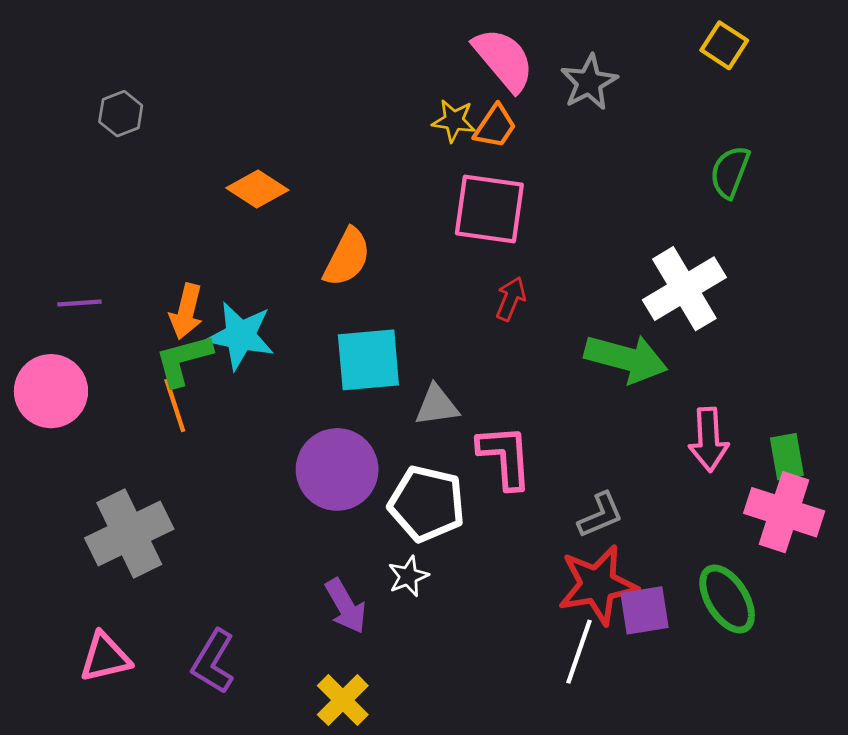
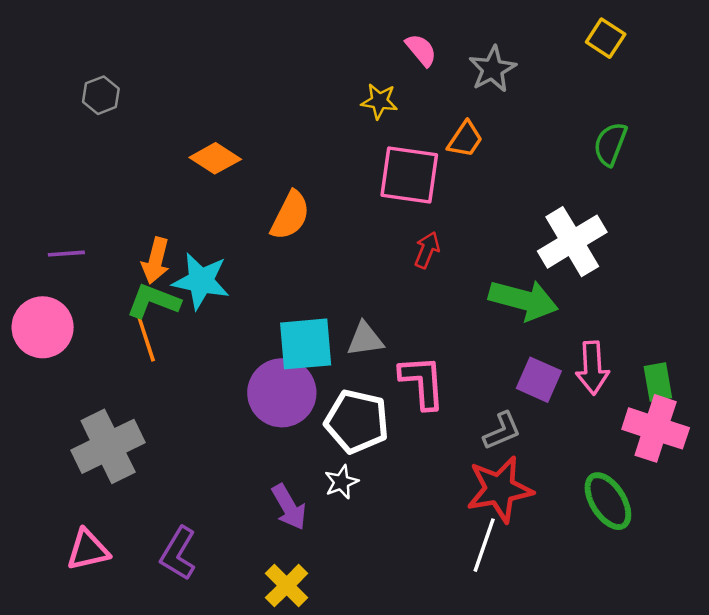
pink semicircle: (504, 60) -> (421, 50), size x0.6
orange trapezoid: (495, 126) -> (465, 139), moved
green L-shape: (183, 360) -> (153, 301), turned 36
cyan square: (368, 360) -> (306, 344), moved
purple square: (645, 610) -> (539, 380), moved, turned 33

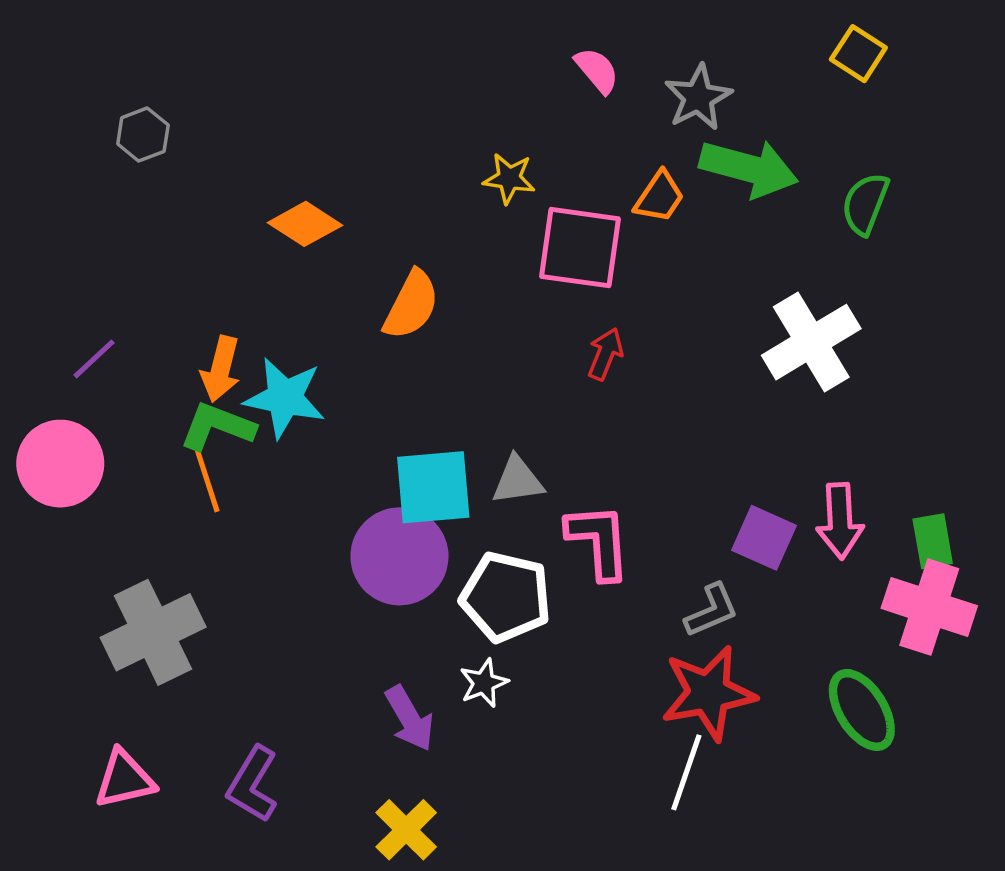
yellow star: (379, 101) -> (509, 178), moved
purple line: (66, 254) -> (94, 359), turned -39
green arrow: (523, 300) -> (749, 168), moved

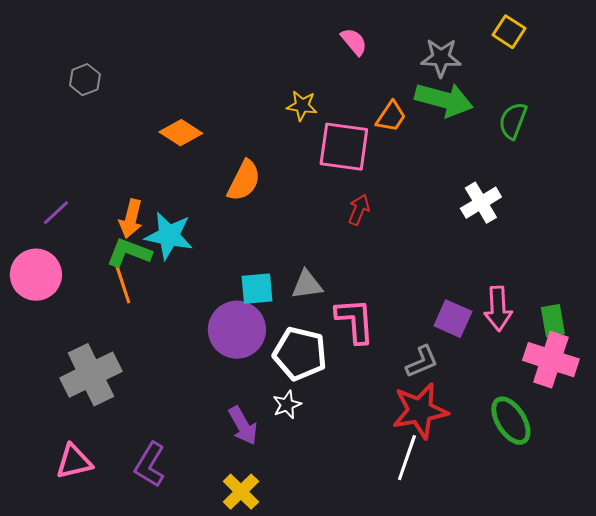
gray star: (698, 97) -> (441, 58), moved, turned 30
white cross: (811, 342) -> (481, 203), size x0.7
cyan square: (433, 487) -> (257, 289), size x0.7

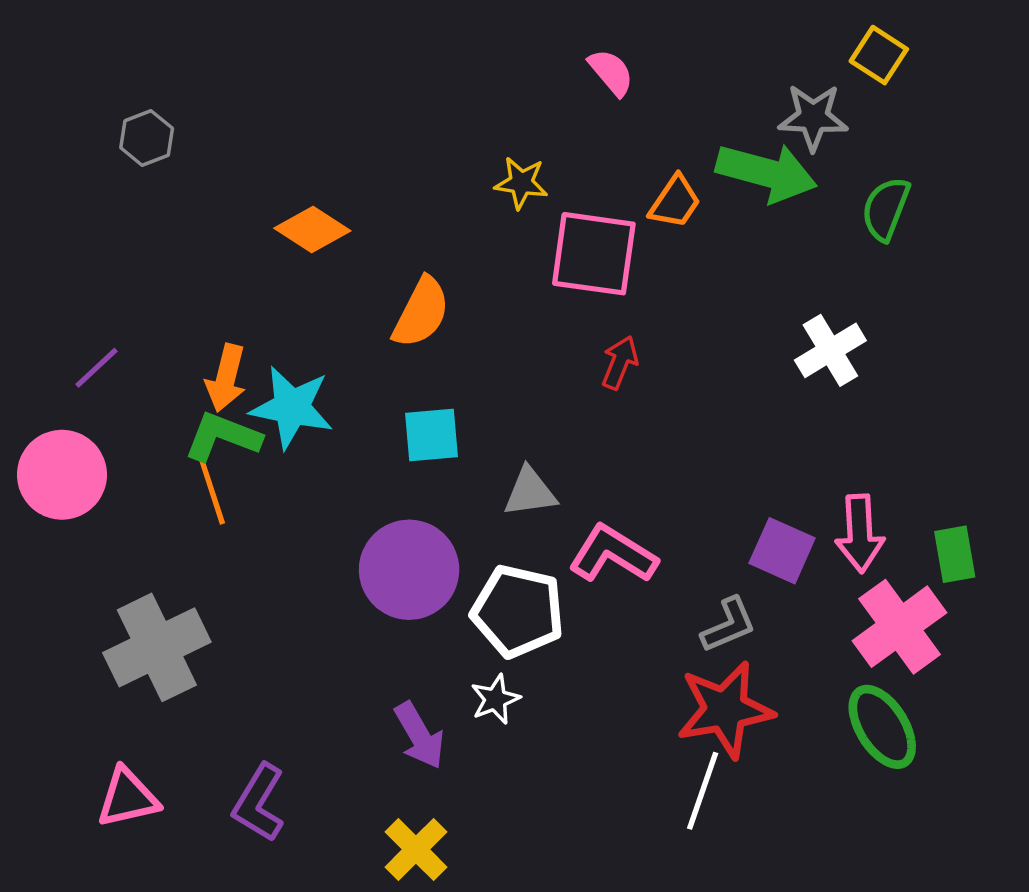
gray star: (441, 58) -> (813, 117), moved
cyan square: (257, 289) -> (432, 435), moved
pink L-shape: (355, 321) -> (613, 554), turned -54
pink cross: (551, 360) -> (899, 627), moved, turned 36

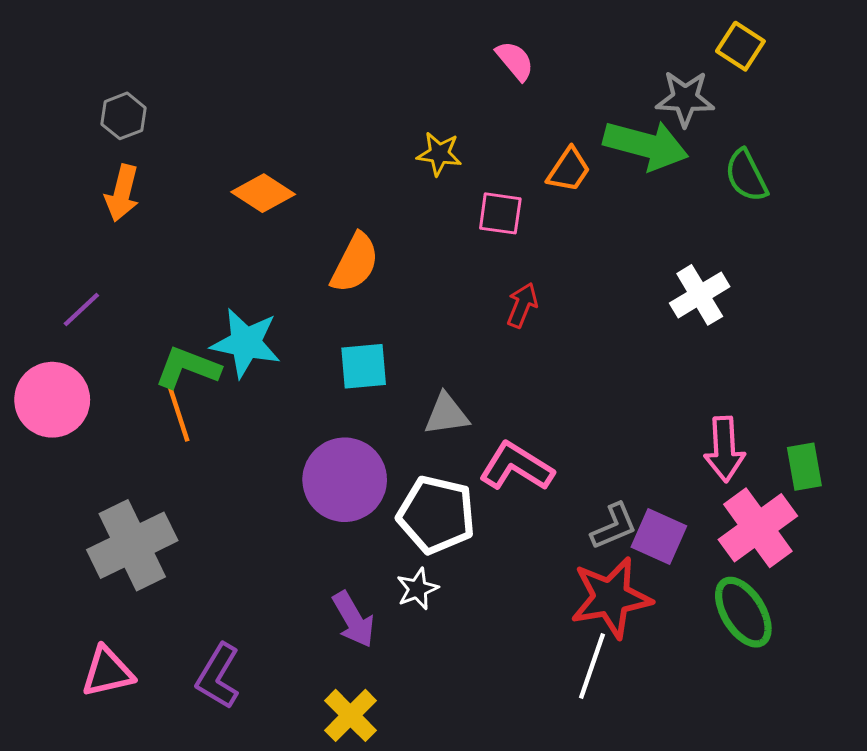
green semicircle: (886, 209) -> (746, 176), turned -48
pink square: (594, 254) -> (500, 213), size x0.6
orange arrow: (226, 378) -> (122, 193), moved
purple square: (782, 551) -> (659, 536), moved

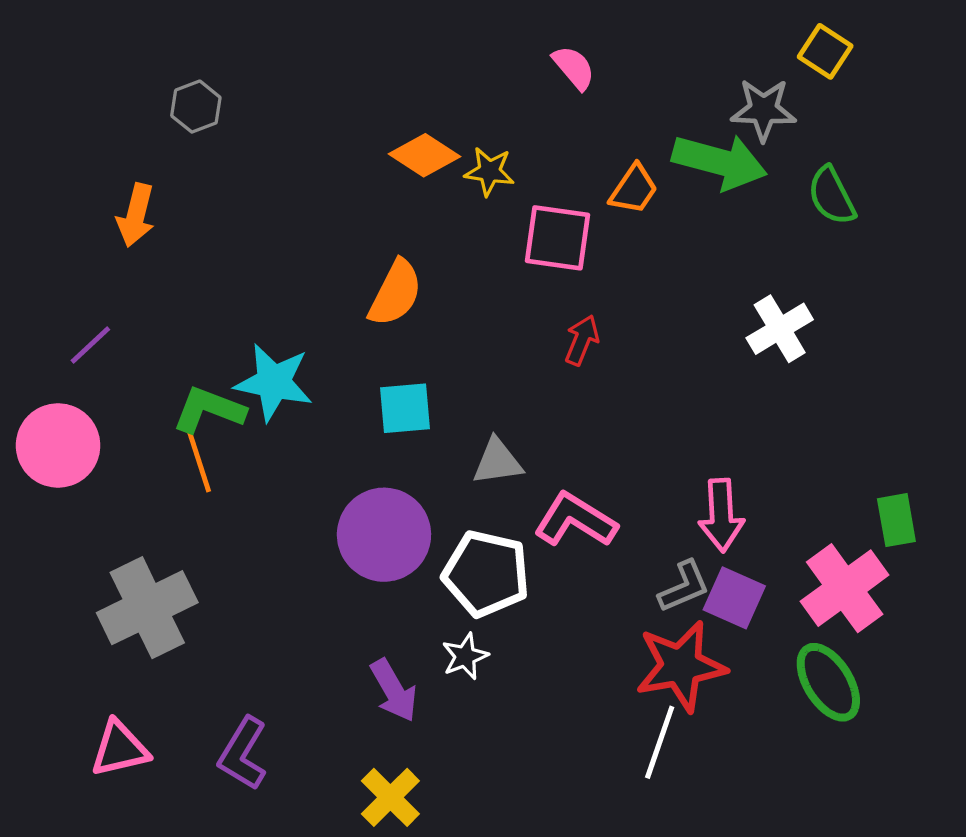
gray hexagon: (123, 116) -> (196, 107), moved
orange diamond: (263, 193) -> (425, 155), moved
pink square: (500, 213) -> (558, 238), size x1.4
pink arrow: (724, 449) -> (721, 515), moved

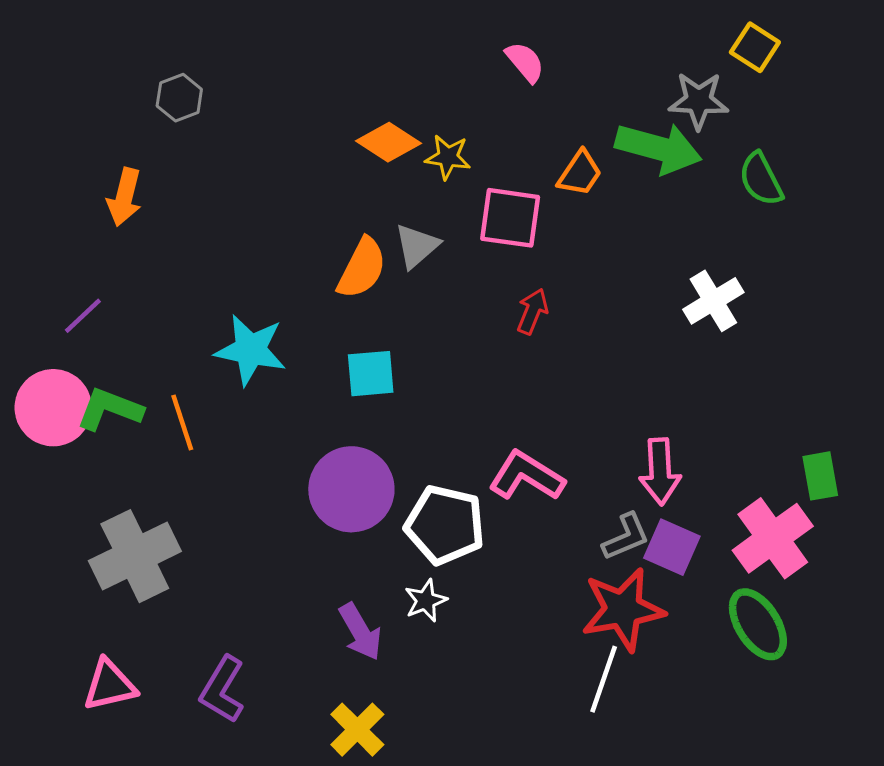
green L-shape: (209, 410) -> (110, 409), moved
gray triangle: (497, 462) -> (417, 246), moved, turned -33

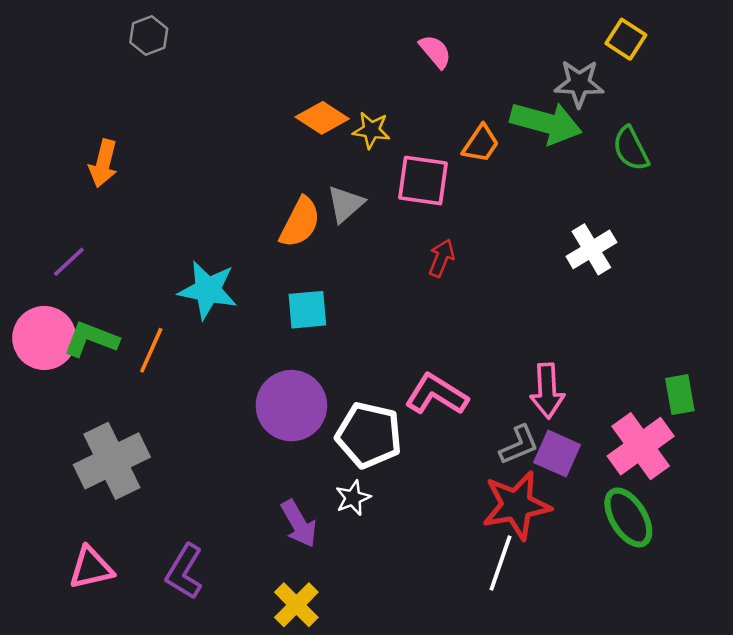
gray hexagon: (179, 98) -> (149, 35), moved
orange line: (182, 423) -> (151, 350), turned 42

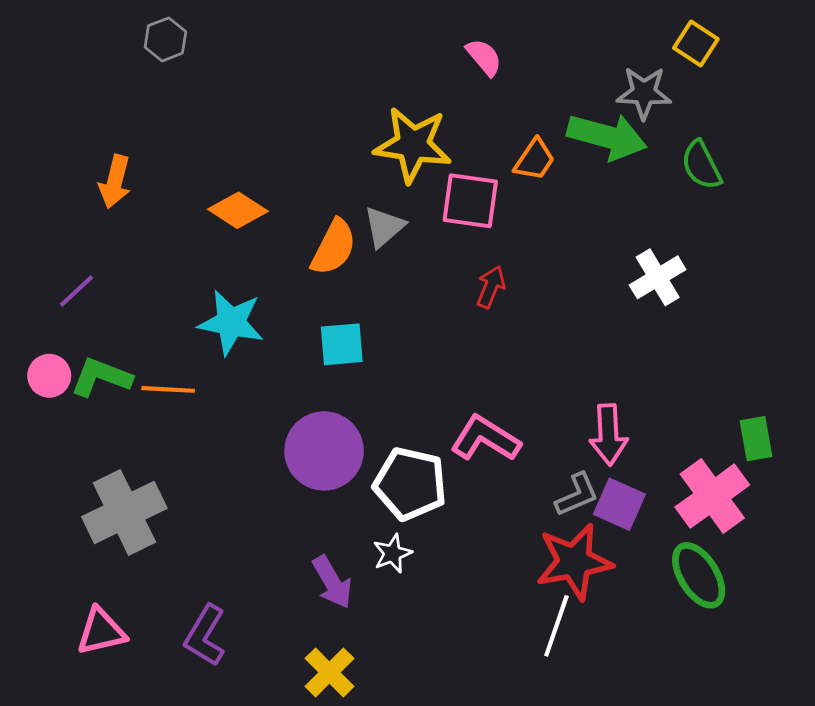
orange diamond: (322, 118) -> (238, 210), moved
yellow star: (371, 130) -> (413, 145), size x1.8
pink circle: (44, 338) -> (49, 376), size x0.6
orange line: (151, 350) -> (168, 389), turned 69

